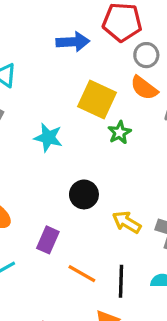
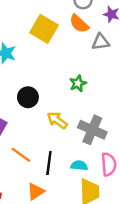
green star: (120, 133) -> (78, 83), moved

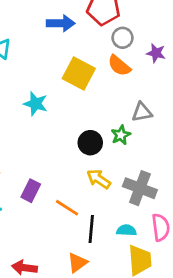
gray triangle: (101, 42) -> (142, 112), moved
black circle: (28, 97) -> (90, 143), moved
orange line: (21, 155) -> (67, 208), moved

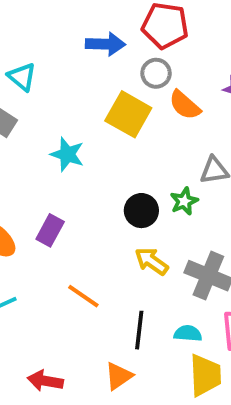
gray circle: (123, 38) -> (156, 73), moved
purple rectangle: (31, 191) -> (50, 230), moved
orange line: (67, 208) -> (83, 296), moved

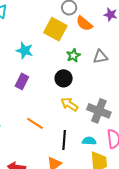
green star: (184, 201) -> (73, 55), moved
purple rectangle: (50, 230) -> (22, 81), moved

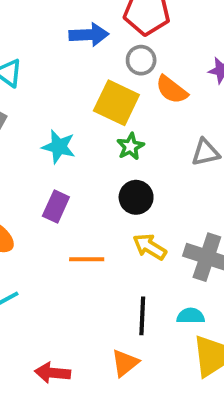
green star: (73, 55) -> (130, 146), moved
orange line: (35, 123) -> (87, 259), moved, turned -30

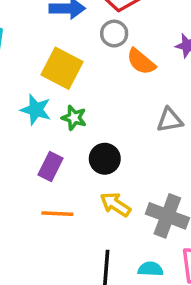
yellow square: (116, 103) -> (62, 68), moved
green star: (130, 146) -> (74, 118), moved, turned -30
purple rectangle: (56, 206) -> (50, 167), moved

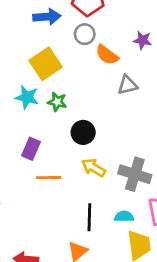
yellow square: (62, 68) -> (46, 64), turned 32
gray triangle: (170, 120) -> (127, 85), moved
purple rectangle: (50, 167) -> (31, 149), moved

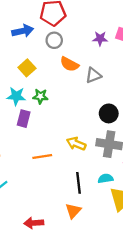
orange semicircle: (107, 55) -> (69, 64), moved
yellow square: (46, 64) -> (27, 68), size x0.7
black circle: (83, 132) -> (109, 113), moved
purple rectangle: (31, 149) -> (24, 119), moved

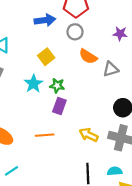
cyan star: (16, 96) -> (33, 84), turned 30
purple rectangle: (24, 119) -> (59, 106), moved
orange line: (42, 156) -> (45, 135), moved

